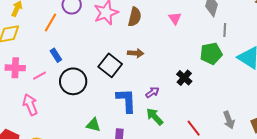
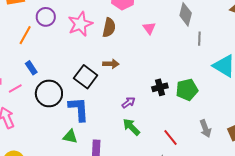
green pentagon: (211, 54) -> (187, 90), moved
black cross: (184, 78) -> (160, 87), turned 35
blue L-shape: (126, 100) -> (79, 109), moved

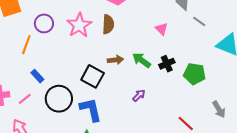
pink triangle: (149, 28) -> (162, 29), moved
gray line: (199, 39) -> (199, 21), turned -48
black cross: (160, 87) -> (167, 64), moved
green pentagon: (187, 90) -> (195, 74), turned 30
green arrow: (131, 127) -> (142, 60), moved

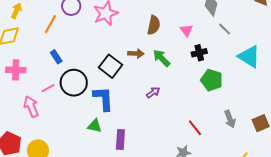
brown semicircle: (108, 24) -> (154, 25), moved
black cross: (167, 64) -> (199, 53), moved
pink line: (25, 99) -> (48, 88), moved

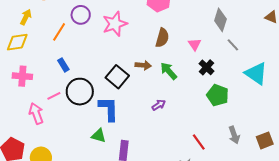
black cross: (199, 53) -> (207, 67), turned -35

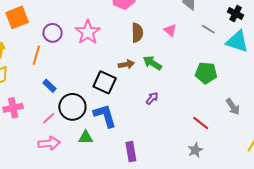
gray line: (233, 45) -> (208, 29), moved
black cross: (207, 67) -> (236, 14), moved
pink arrow: (36, 114) -> (49, 143), moved, turned 120
green triangle: (99, 136) -> (86, 137), moved

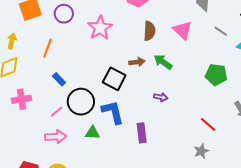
pink triangle: (170, 30) -> (183, 30), size x1.5
purple circle: (53, 33) -> (64, 14), moved
purple arrow: (152, 98) -> (161, 97), turned 56
purple rectangle: (131, 152) -> (142, 133), moved

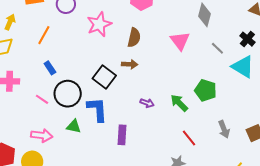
brown semicircle: (149, 31) -> (134, 38), moved
green arrow: (163, 62) -> (179, 103), moved
pink line: (57, 112) -> (42, 99), turned 64
pink arrow: (56, 137) -> (42, 135), moved

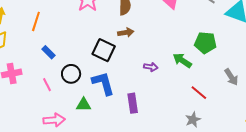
black circle: (68, 94) -> (71, 74), size x0.7
pink line: (42, 99) -> (47, 85), turned 40

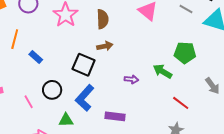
blue rectangle: (48, 52) -> (36, 57), moved
blue L-shape: (103, 83) -> (85, 98), turned -120
purple rectangle: (133, 103) -> (115, 116), turned -72

